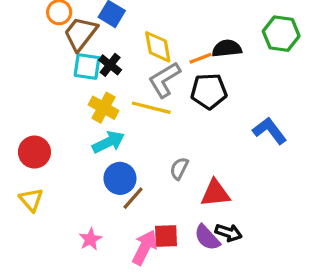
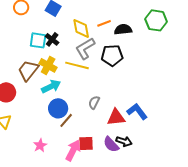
brown trapezoid: (80, 34) -> (28, 70), moved
orange line: (201, 58) -> (104, 23), moved
blue L-shape: (270, 131) -> (137, 111), moved

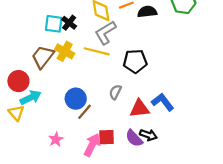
black pentagon: (112, 55) -> (135, 61), moved
cyan arrow: (51, 86) -> (31, 98), moved

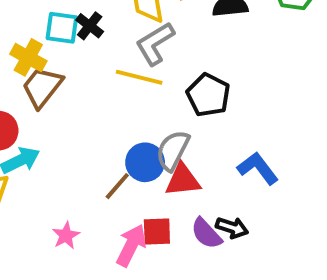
yellow cross: (65, 51) -> (28, 57), moved
black pentagon: (135, 61) -> (208, 95), turned 30
gray semicircle: (115, 92) -> (173, 150), size x1.5
blue circle: (76, 99) -> (145, 162), moved
red triangle: (140, 109) -> (183, 180), moved

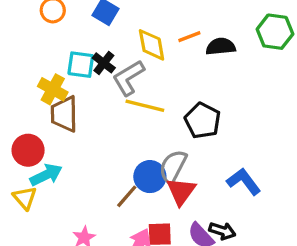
gray L-shape: (155, 44) -> (128, 78), moved
brown trapezoid: (42, 87) -> (64, 114), turned -39
red triangle: (183, 180) -> (181, 191), turned -48

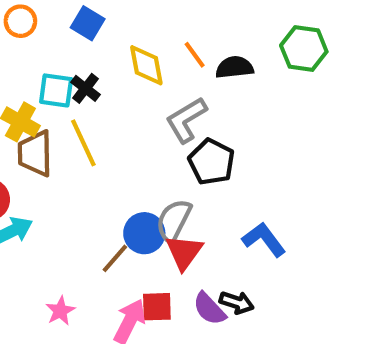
orange line: (189, 37) -> (195, 55), turned 75
gray L-shape: (128, 78) -> (186, 120), moved
yellow line: (145, 106) -> (83, 143), moved, turned 51

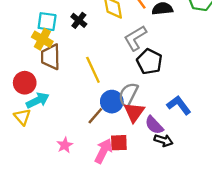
cyan square: (56, 90) -> (47, 22), moved
yellow line: (83, 143) -> (93, 70), moved
purple semicircle: (209, 309) -> (154, 125), moved

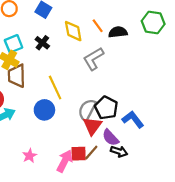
cyan square: (47, 22) -> (14, 44), turned -30
black pentagon: (149, 62) -> (106, 108), moved
blue circle: (112, 102) -> (44, 110), moved
brown line: (95, 116) -> (91, 153), moved

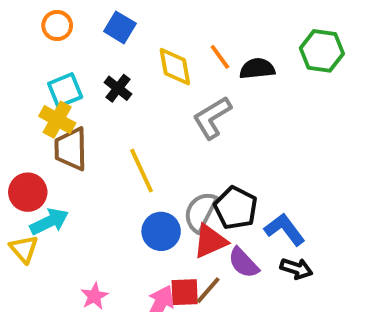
blue circle: (44, 110) -> (161, 231), moved
red triangle: (92, 126) -> (210, 241), turned 30
black arrow: (119, 151) -> (296, 269), moved

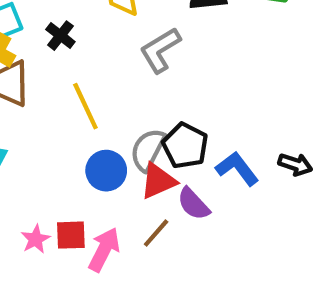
black cross: (118, 88) -> (60, 36), moved
black arrow: (296, 269) -> (295, 164), moved
red square: (185, 292) -> (71, 235), moved

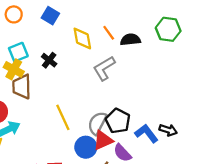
yellow line: (85, 106) -> (63, 117), moved
black arrow: (295, 164) -> (168, 130), moved
blue circle: (106, 171) -> (86, 147), moved

